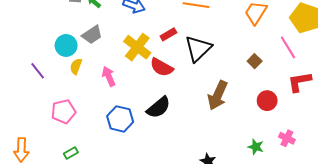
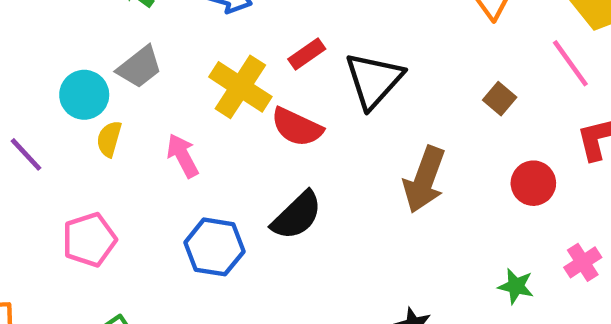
pink cross: (287, 138) -> (583, 262), turned 35

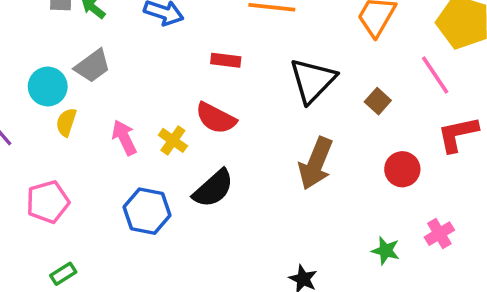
red rectangle: (307, 54) -> (226, 60), turned 40
black triangle: (374, 80) -> (313, 81), moved
yellow cross: (240, 87) -> (173, 140), moved, size x0.6

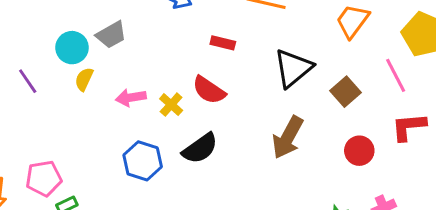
brown square: (378, 101) -> (345, 92), size x1.4
pink arrow: (124, 138) -> (131, 97), turned -80
pink pentagon: (48, 202) -> (44, 178), moved

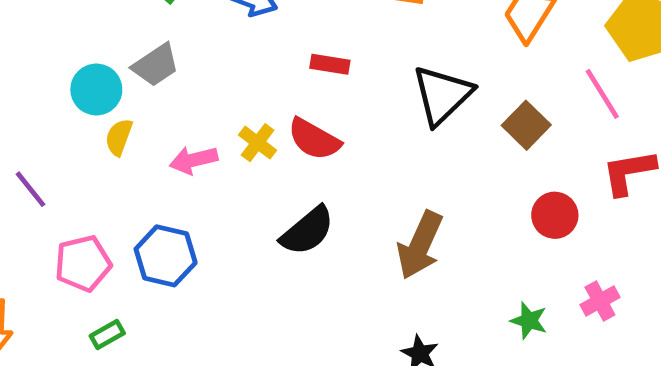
purple line: (28, 81) -> (31, 189), moved
yellow cross: (171, 105) -> (258, 143), moved
brown arrow: (288, 137) -> (420, 245), moved
blue hexagon: (143, 161) -> (166, 256), moved
pink pentagon: (44, 178) -> (83, 263), moved

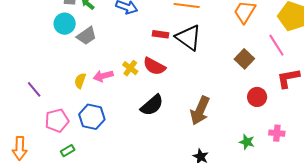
cyan circle: (96, 90) -> (65, 24), moved
black triangle: (442, 95) -> (188, 38), moved, turned -40
yellow semicircle: (119, 137) -> (80, 81), moved
pink cross: (600, 301) -> (277, 133), turned 35

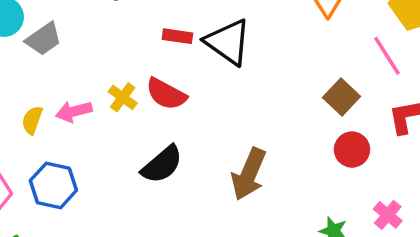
brown square: (244, 59) -> (342, 97), moved
pink cross: (277, 133) -> (388, 215), turned 35

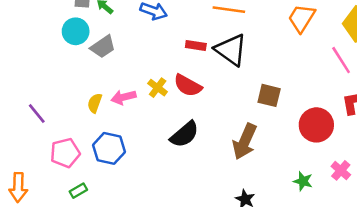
brown square: (342, 97) -> (269, 95), moved, turned -30
red circle: (352, 150) -> (316, 125), size x1.4

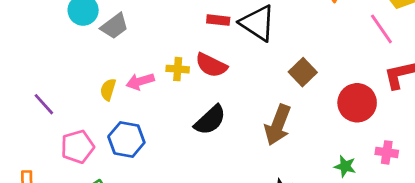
yellow cross: (158, 88) -> (178, 69), turned -30
brown square: (269, 95) -> (303, 72), turned 35
pink cross: (341, 170) -> (387, 152), turned -30

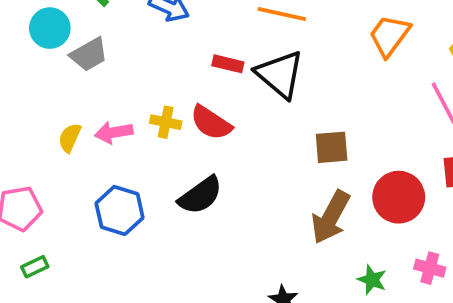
brown square: (303, 72) -> (332, 147), turned 32
brown arrow: (278, 125) -> (331, 217), moved
blue hexagon: (126, 140) -> (120, 210), moved

